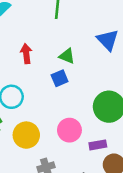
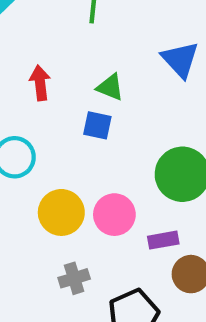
blue square: (60, 78) -> (97, 125), turned 35
yellow circle: (26, 135) -> (61, 212), moved

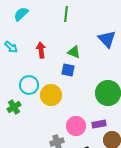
yellow circle: (61, 212) -> (51, 95), moved
pink circle: (114, 215) -> (76, 126), moved

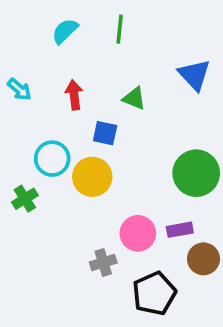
cyan semicircle: (21, 14) -> (65, 31), moved
blue square: (68, 70) -> (105, 133), moved

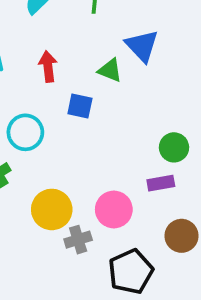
blue triangle: (194, 75) -> (142, 46), moved
green circle: (196, 173) -> (174, 147), size x0.6
yellow circle: (92, 177) -> (52, 209), moved
purple rectangle: (180, 230) -> (161, 183), moved

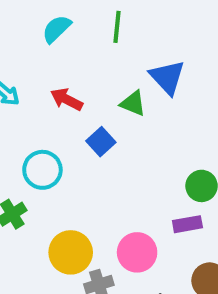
red arrow: (48, 67) -> (67, 99), turned -56
blue square: (80, 106) -> (101, 142), turned 36

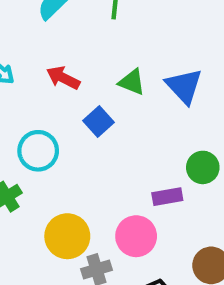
blue triangle: (167, 77) -> (184, 86), moved
purple rectangle: (187, 224) -> (167, 197), moved

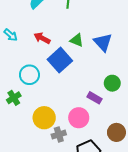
blue square: (99, 122) -> (60, 60), size x1.6
purple rectangle: (167, 197) -> (94, 98), turned 40

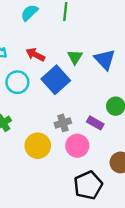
green triangle: (77, 40) -> (75, 57), turned 40
cyan circle: (29, 75) -> (17, 82), moved
gray cross: (59, 134) -> (63, 123), moved

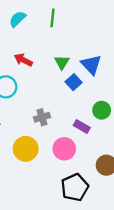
blue square: (56, 80) -> (74, 82), moved, size x0.6
gray cross: (63, 123) -> (42, 117), moved

